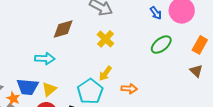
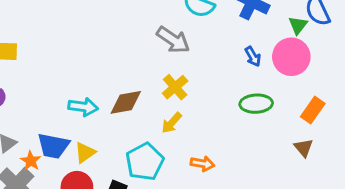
brown diamond: (63, 29) -> (126, 102), moved
green ellipse: (161, 45) -> (256, 104), turned 30
yellow arrow: (105, 73) -> (172, 123), moved

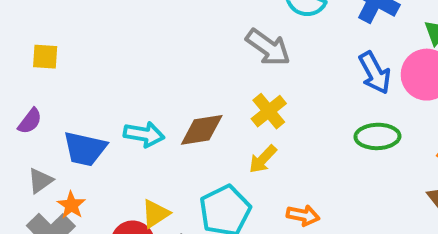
blue arrow: (253, 56) -> (375, 73), size x1.5
blue trapezoid: (53, 146) -> (85, 149), moved
yellow triangle: (85, 153) -> (155, 214), moved

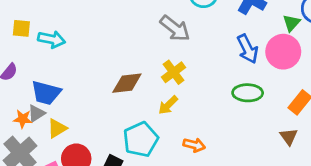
cyan arrow: (144, 134) -> (52, 39), moved
gray triangle: (40, 181) -> (36, 113), moved
orange star: (71, 205) -> (23, 119), moved, turned -30
yellow triangle: (155, 214) -> (57, 128), moved

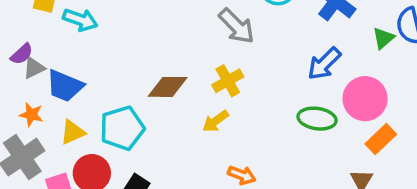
blue arrow: (248, 49) -> (324, 64), turned 64
pink circle: (283, 52) -> (365, 99), moved
gray triangle: (36, 113) -> (34, 68), moved
cyan pentagon: (141, 139) -> (122, 128), moved

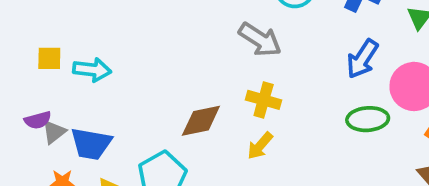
purple semicircle: (22, 54) -> (38, 120), turned 40
yellow cross: (228, 81) -> (264, 100), turned -32

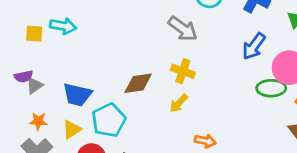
cyan arrow: (92, 70) -> (63, 26), moved
green ellipse: (368, 119) -> (271, 88), moved
blue trapezoid: (91, 144) -> (77, 95), moved

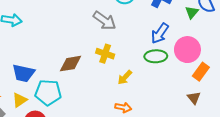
green ellipse: (271, 88) -> (156, 56), moved
yellow arrow: (179, 103) -> (125, 77), moved
cyan pentagon: (109, 120) -> (48, 93), turned 30

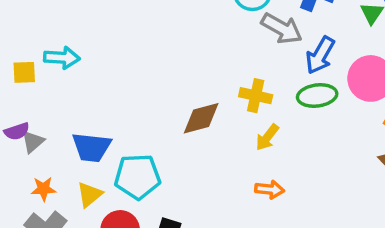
gray arrow: (105, 21) -> (282, 28), moved
yellow cross: (105, 54) -> (256, 96), moved
brown diamond: (70, 64) -> (201, 118), moved

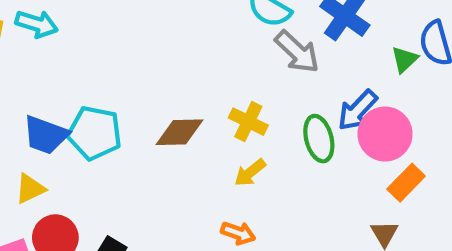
blue arrow: (320, 55) -> (357, 110), moved
green ellipse: (317, 96) -> (319, 139), turned 69
cyan pentagon: (137, 177) -> (95, 133), moved

